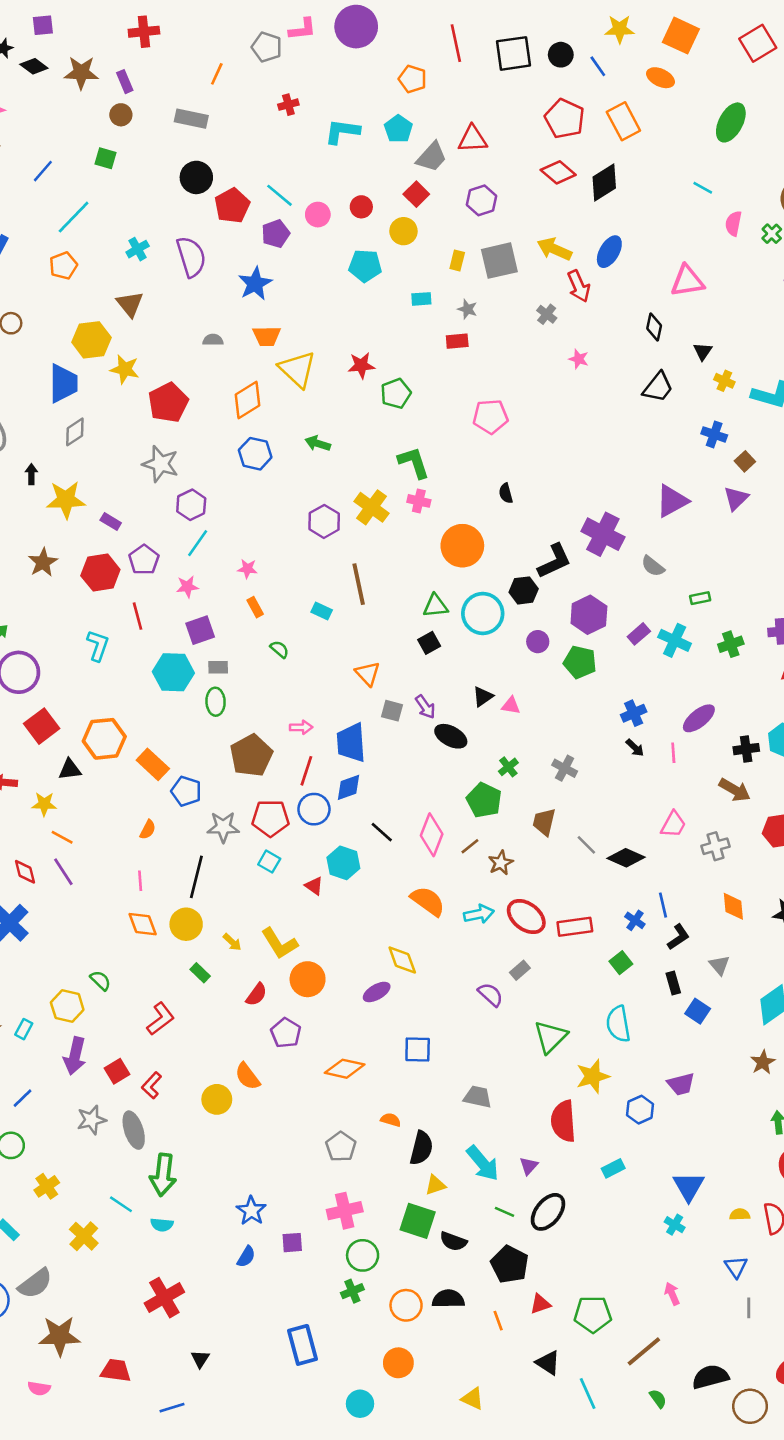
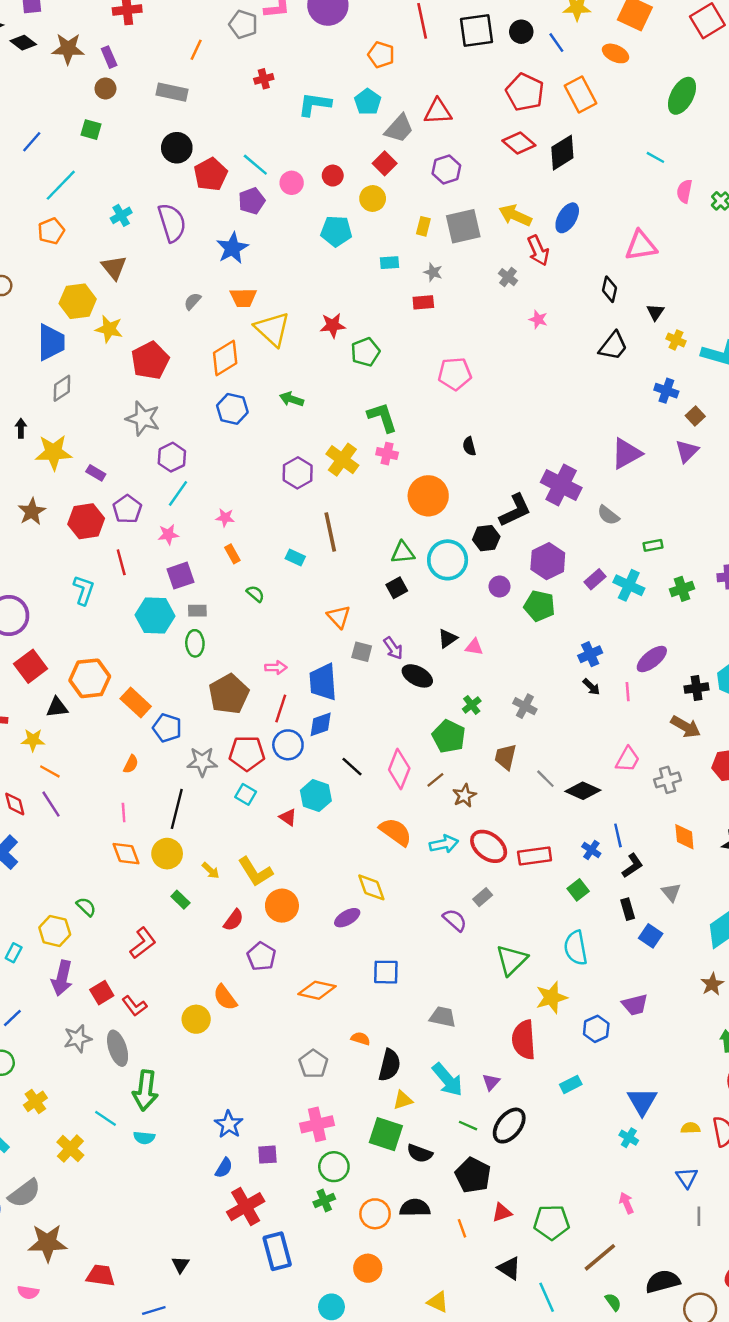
gray semicircle: (213, 340) -> (192, 301), turned -48
red L-shape: (152, 1085) -> (134, 1006), turned -80
red cross: (164, 1298) -> (246, 1207), moved

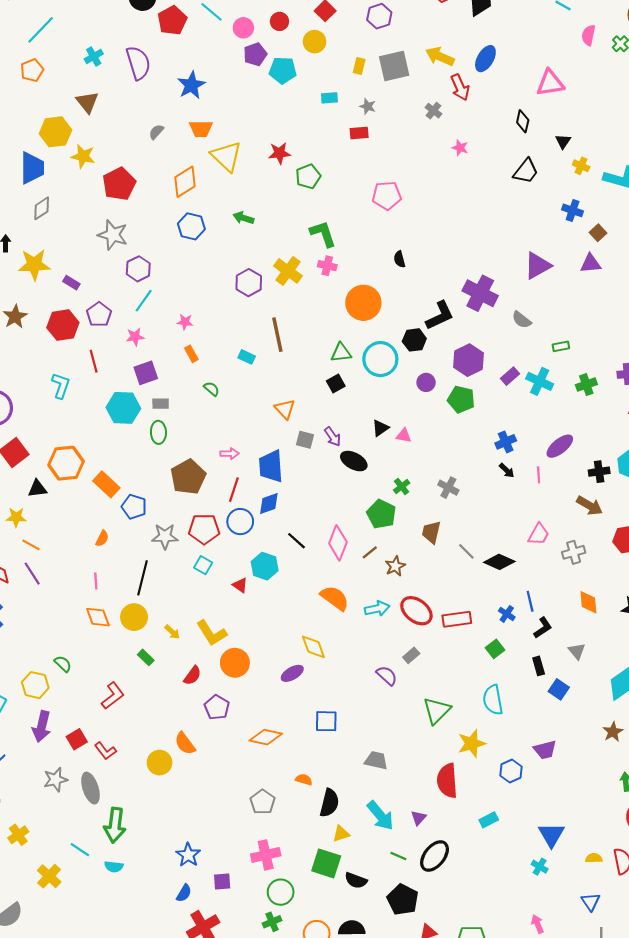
purple pentagon: (252, 201) -> (255, 54), moved
purple triangle: (687, 451) -> (591, 264), turned 40

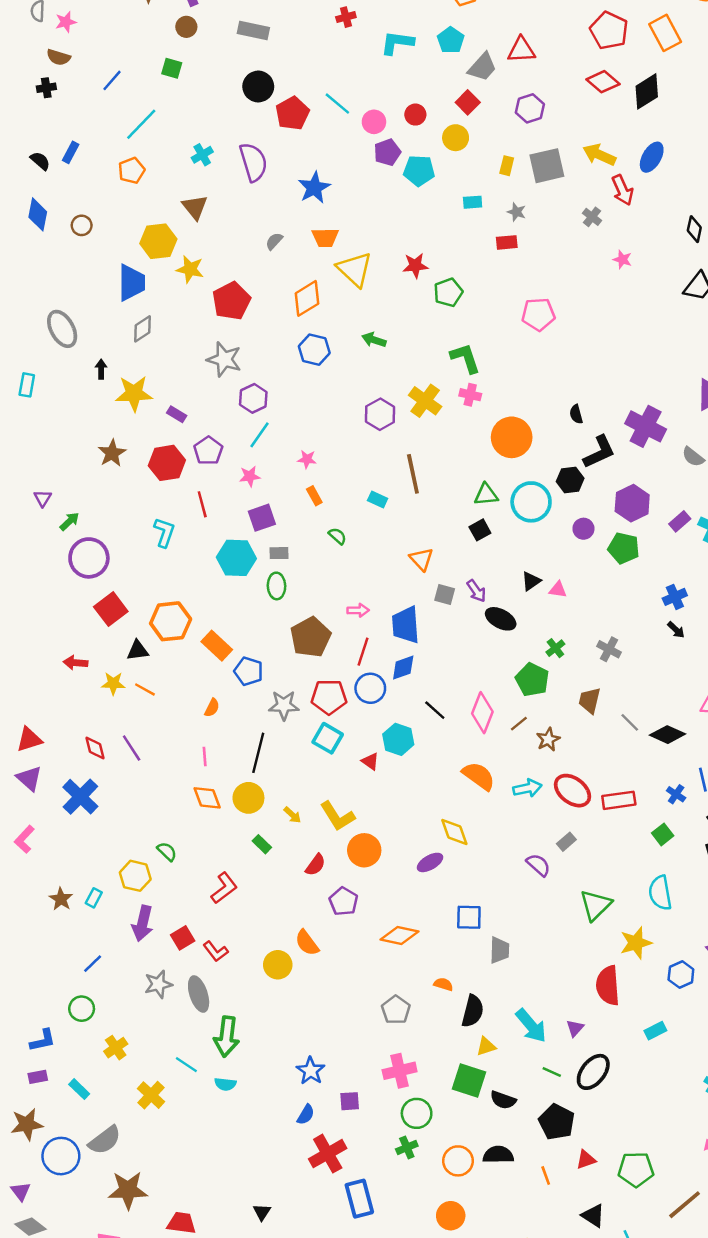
black semicircle: (399, 259) -> (576, 414), moved
orange line: (31, 545) -> (145, 689), moved
cyan square: (203, 565) -> (328, 738), size x1.4
gray trapezoid: (376, 760) -> (499, 950), moved, turned 80

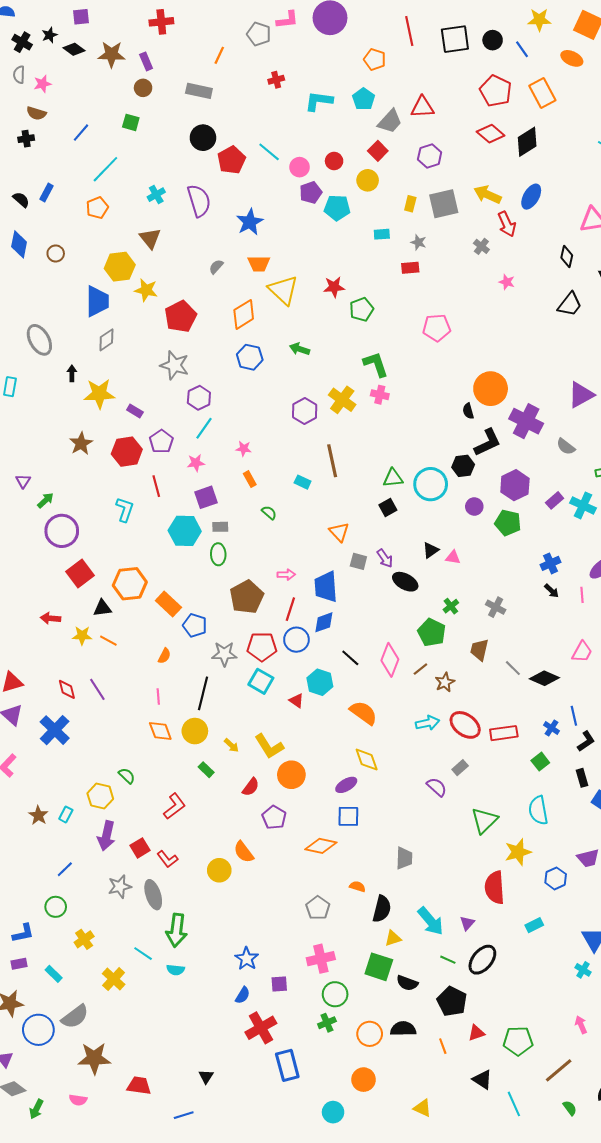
orange circle: (512, 437) -> (491, 389), moved
orange semicircle: (479, 776) -> (364, 713), moved
blue square: (469, 917) -> (348, 816), moved

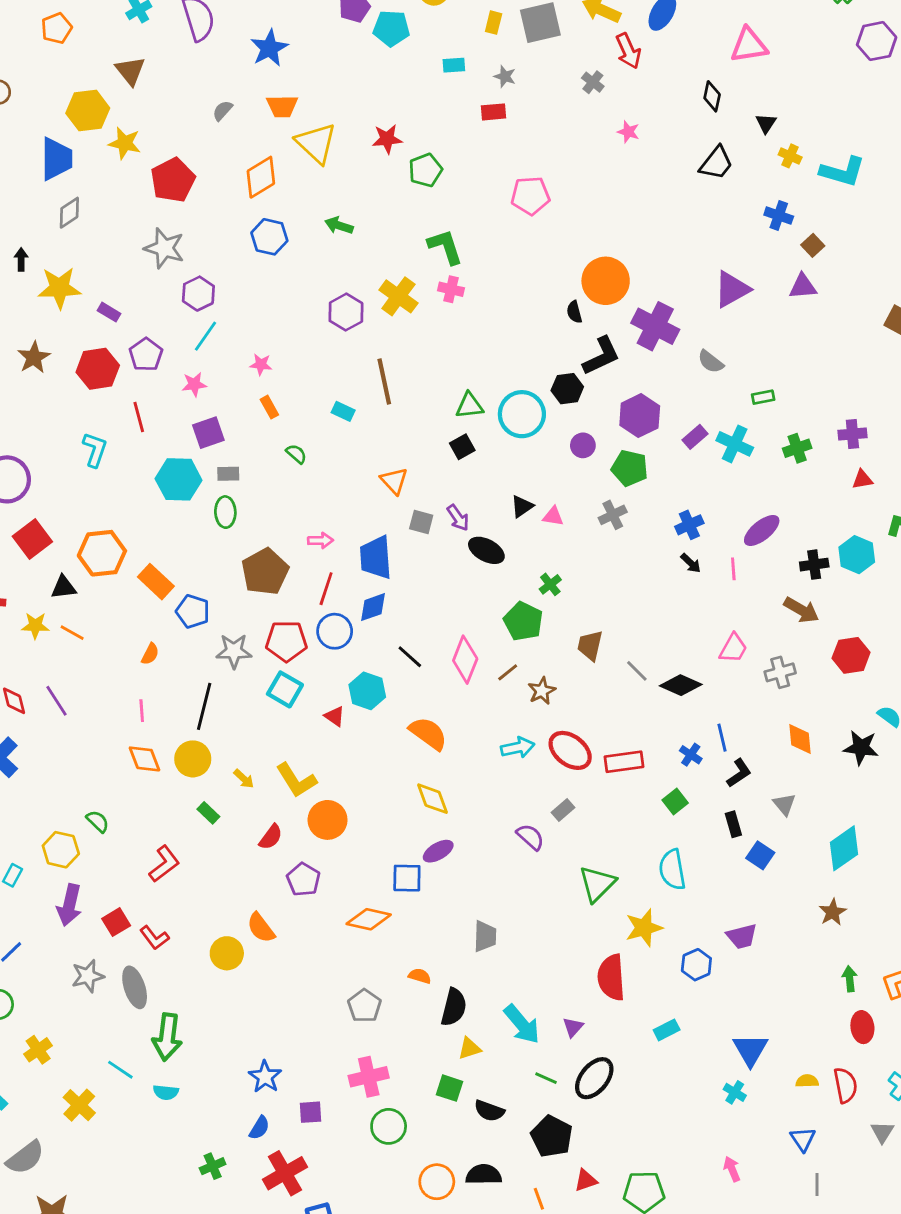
gray cross: (496, 607) -> (613, 515), moved, turned 36
purple ellipse: (346, 785) -> (438, 851), moved
green square: (379, 967) -> (450, 1088), size x0.7
green cross: (327, 1023) -> (213, 1166), moved

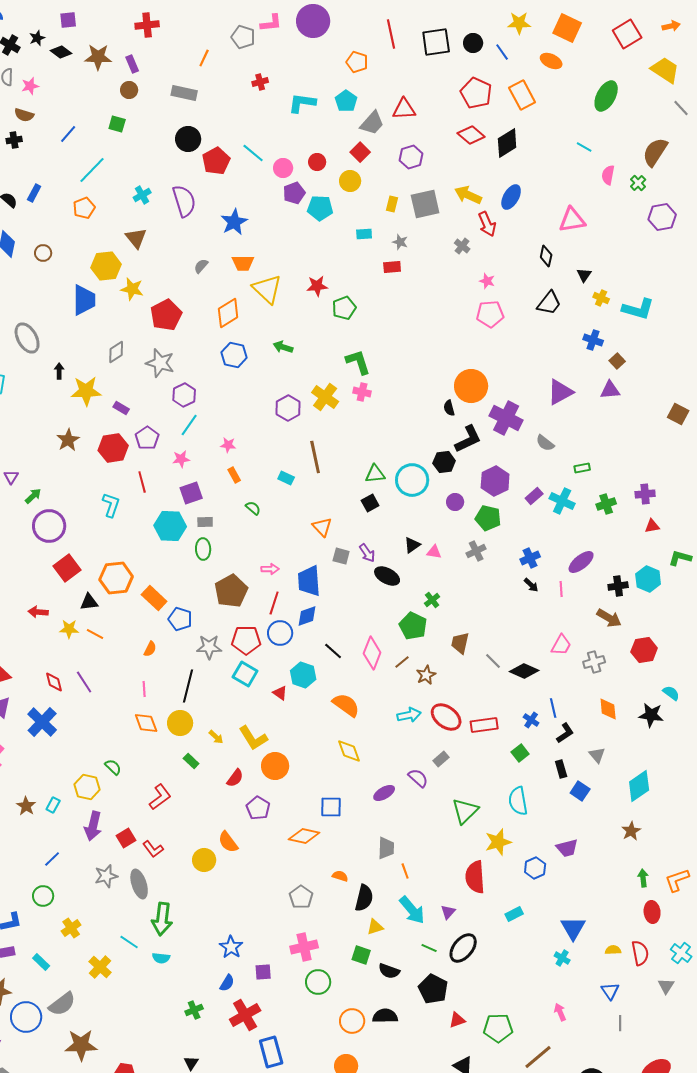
pink pentagon: (530, 196) -> (490, 314), moved
gray diamond: (69, 213) -> (116, 352), moved
purple ellipse: (438, 851) -> (384, 793), moved
orange line: (539, 1199) -> (405, 871), moved

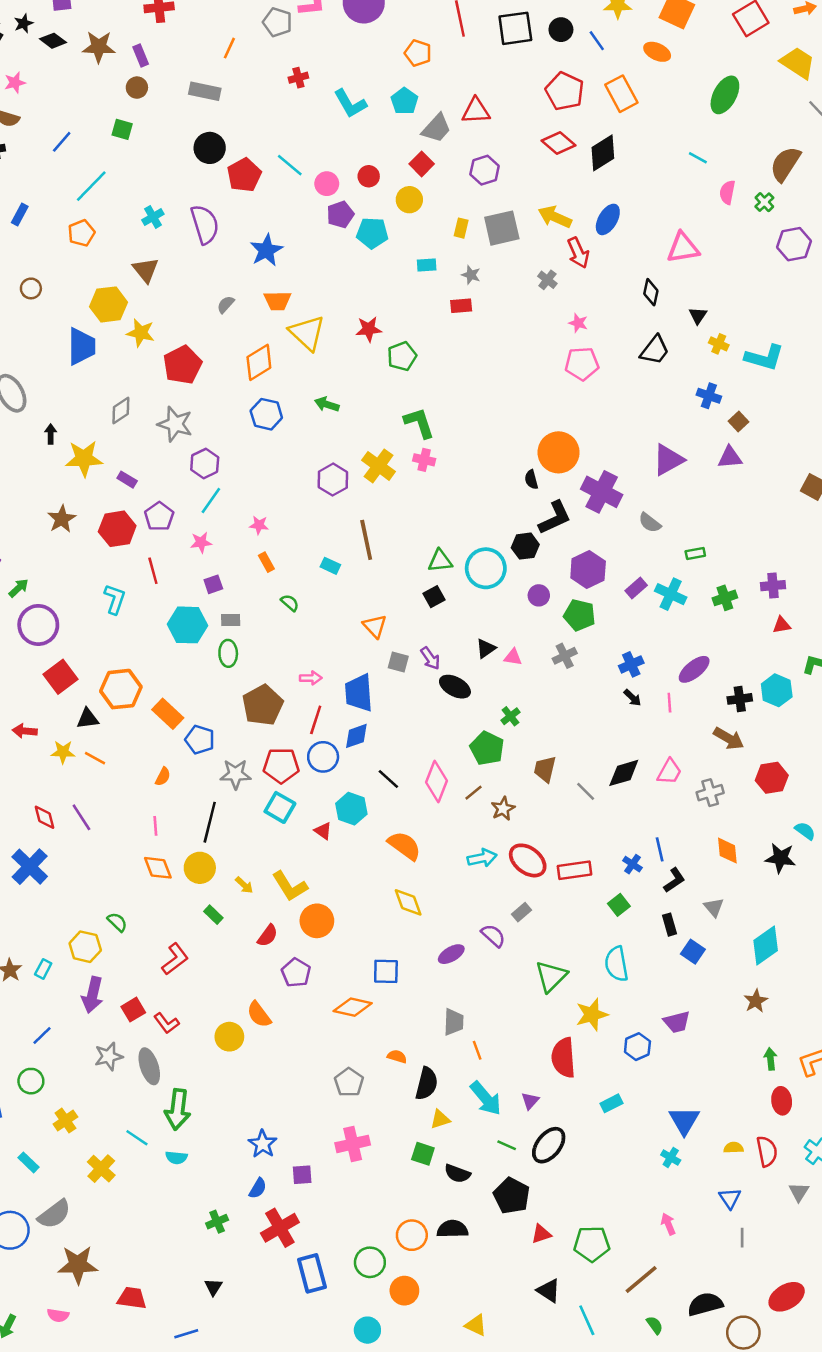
cyan L-shape: (302, 103) -> (350, 104), turned -128
purple square: (191, 493) -> (213, 584), size x0.7
black diamond: (524, 671) -> (624, 773), moved, turned -40
green circle: (318, 982) -> (370, 1262), moved

